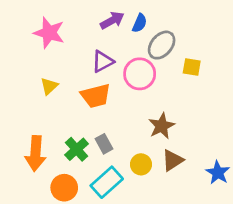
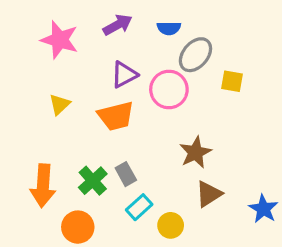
purple arrow: (112, 20) -> (118, 25), moved
blue semicircle: (140, 23) -> (169, 28), turned 66
yellow circle: (141, 164) -> (171, 225), moved
cyan rectangle: (107, 182) -> (139, 207), moved, size x0.7

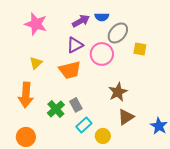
purple arrow: (118, 25) -> (81, 21), moved
orange arrow: (43, 186) -> (26, 95), moved
orange circle: (78, 227) -> (26, 137), moved

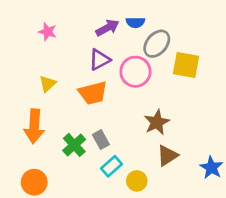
pink star: (36, 24) -> (48, 32), size x0.6
yellow square: (140, 49) -> (186, 65), size x1.5

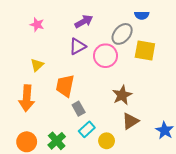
blue semicircle: (135, 22) -> (142, 15), moved
orange trapezoid: (93, 93) -> (65, 86), moved, turned 115
green cross: (74, 145) -> (57, 141), moved

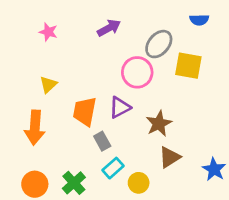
blue semicircle: (142, 15) -> (199, 20), moved
purple triangle: (77, 46) -> (120, 107), moved

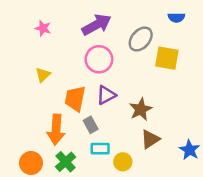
purple arrow: (109, 28) -> (97, 25), size x1.4
pink circle: (137, 72) -> (99, 59), moved
orange arrow: (35, 128) -> (56, 130), moved
cyan rectangle: (113, 168) -> (100, 149), turned 42

